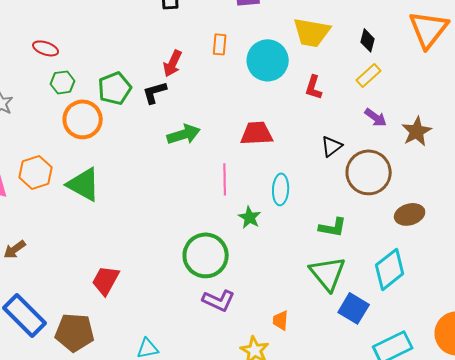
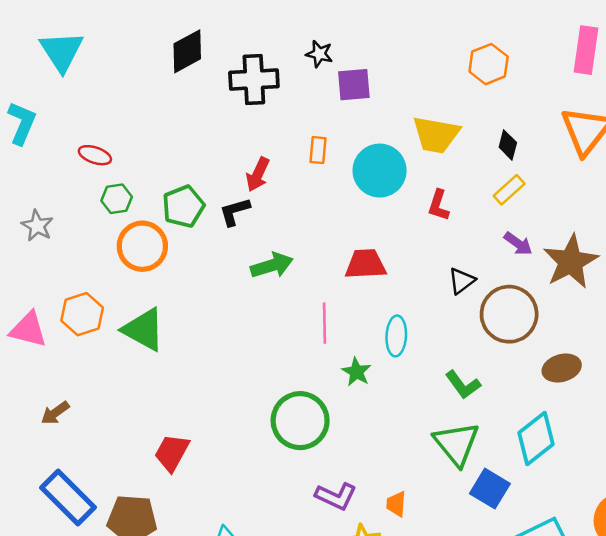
brown star: (417, 131) -> (571, 262), size x1.4
green L-shape: (333, 227) -> (463, 385), turned 44
purple L-shape: (219, 300) -> (336, 496), moved

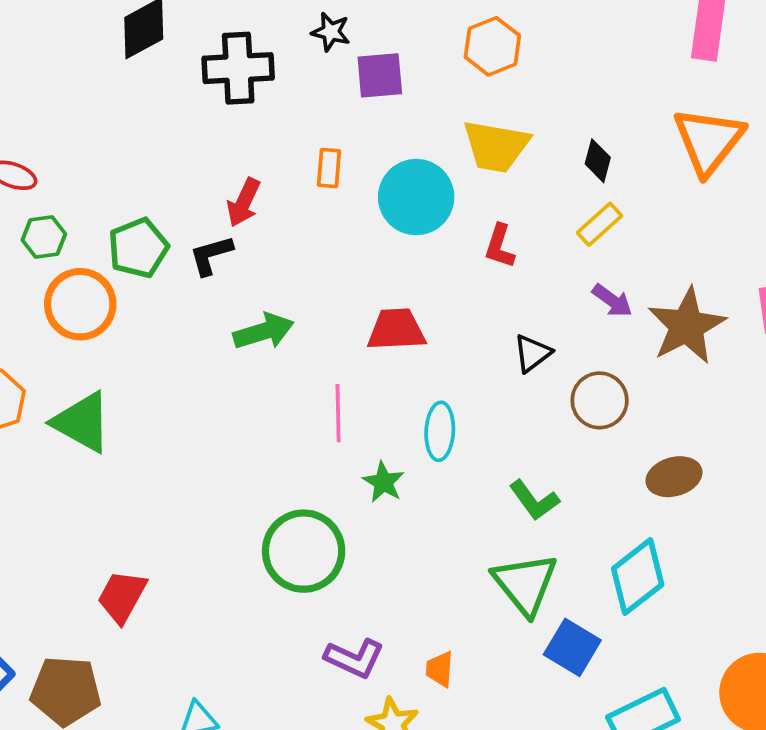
orange hexagon: (489, 64) -> (492, 46), moved
brown circle: (509, 314) -> (600, 400), size x0.7

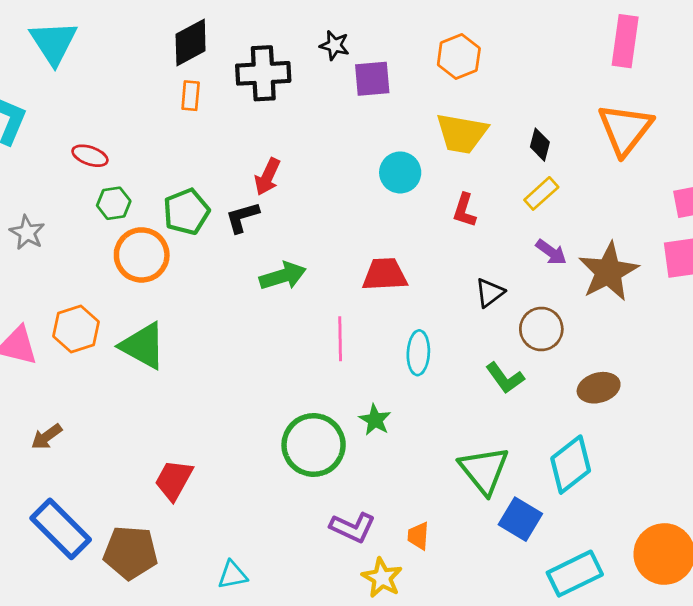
orange rectangle: (329, 168) -> (191, 96), moved
cyan circle: (416, 197) -> (400, 172), size x0.7
green star: (383, 482) -> (375, 420), moved
green L-shape: (534, 500) -> (505, 378), moved

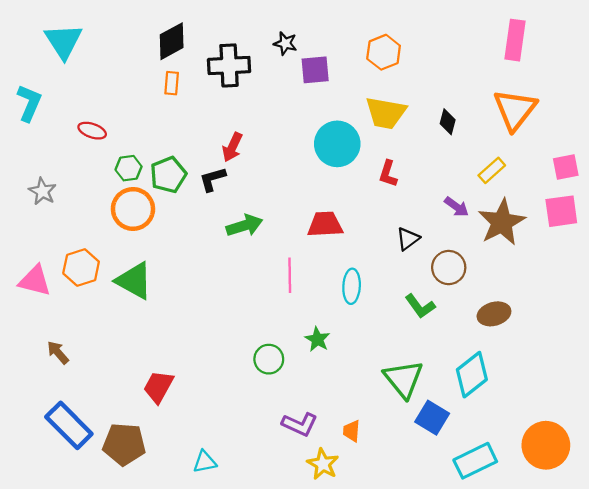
cyan circle: (400, 172) -> (337, 144), size x1.4
yellow rectangle: (541, 193) -> (492, 170), moved
green hexagon: (114, 203) -> (129, 168), moved
brown arrow: (47, 437) -> (58, 353), turned 85
green circle: (314, 445) -> (269, 359), size x0.6

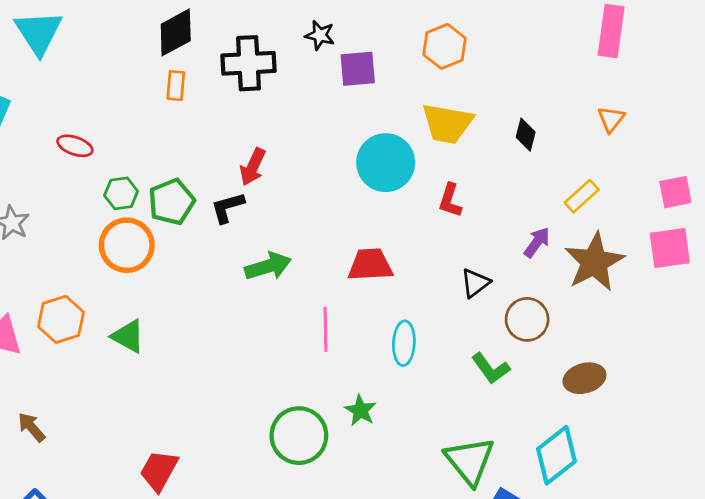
orange triangle: (515, 110) -> (611, 119), size x0.5
purple arrow: (456, 207) -> (537, 242), turned -90
green triangle: (134, 281) -> (128, 336), size x0.7
green circle: (269, 359) -> (299, 436), size x1.5

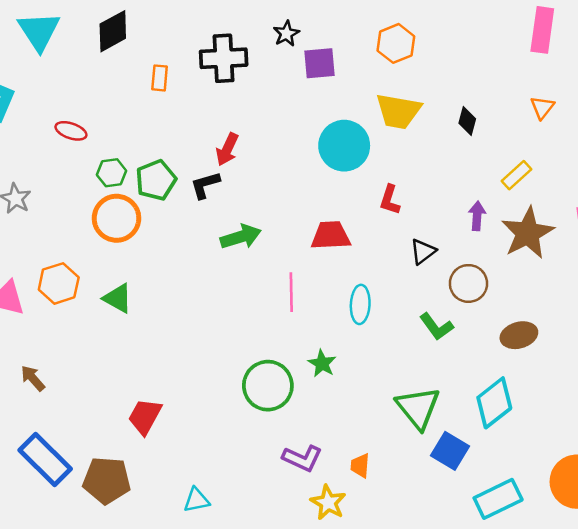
black diamond: (176, 32) -> (113, 31), moved
black star: (320, 35) -> (286, 34), turned 30
red L-shape: (450, 200) -> (390, 200), moved
purple arrow: (537, 242) -> (477, 216), turned -32

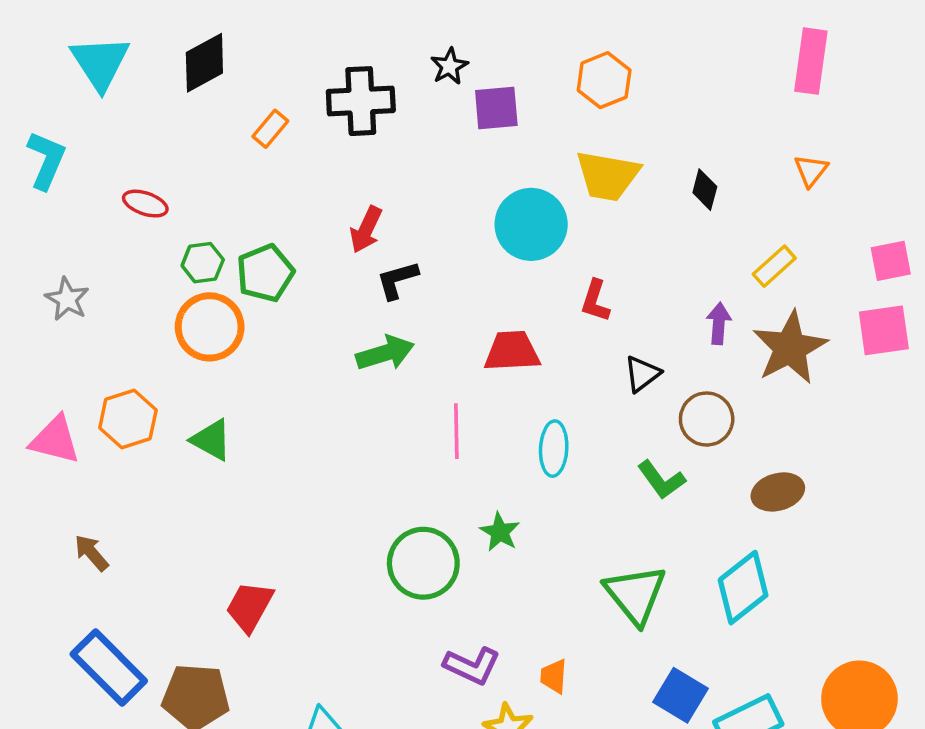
orange rectangle: (160, 78) -> (270, 129), turned 35
black L-shape: (205, 185) -> (397, 280), moved
blue square: (450, 451) -> (680, 695), moved

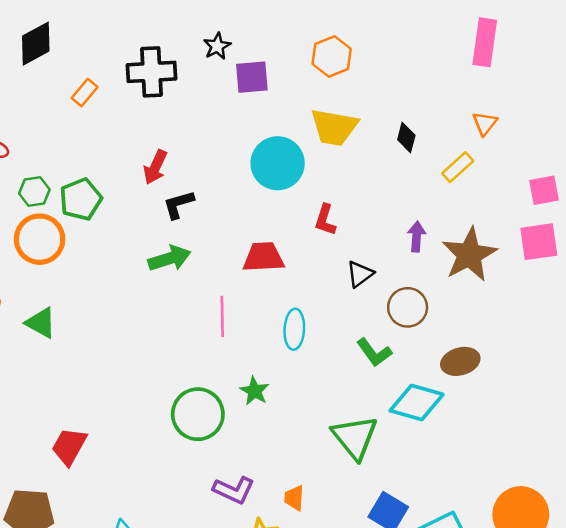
yellow rectangle: (774, 266) -> (458, 167), moved
cyan diamond: (743, 588) -> (417, 403), moved, turned 54

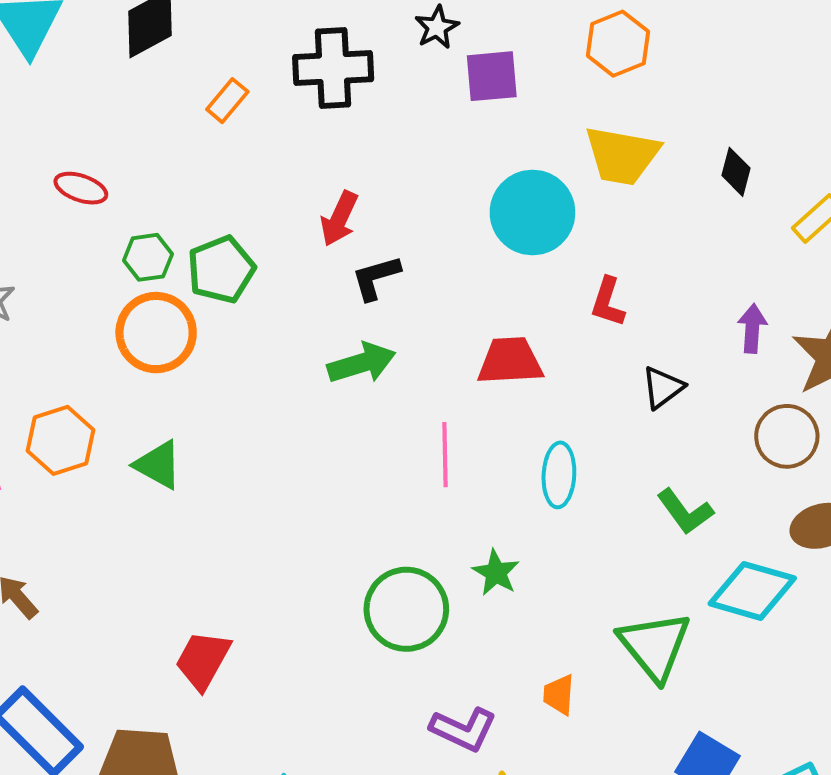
brown circle: (408, 307) -> (787, 436), moved
orange trapezoid: (294, 498) -> (559, 695), moved

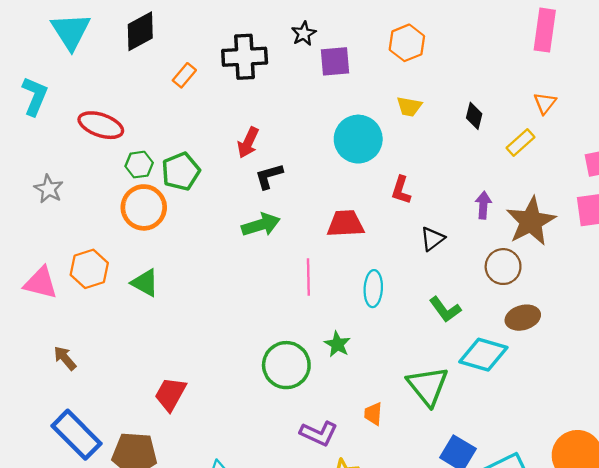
yellow trapezoid: (622, 156) -> (409, 107), size x0.6
red ellipse: (81, 188) -> (101, 125), size x1.5

